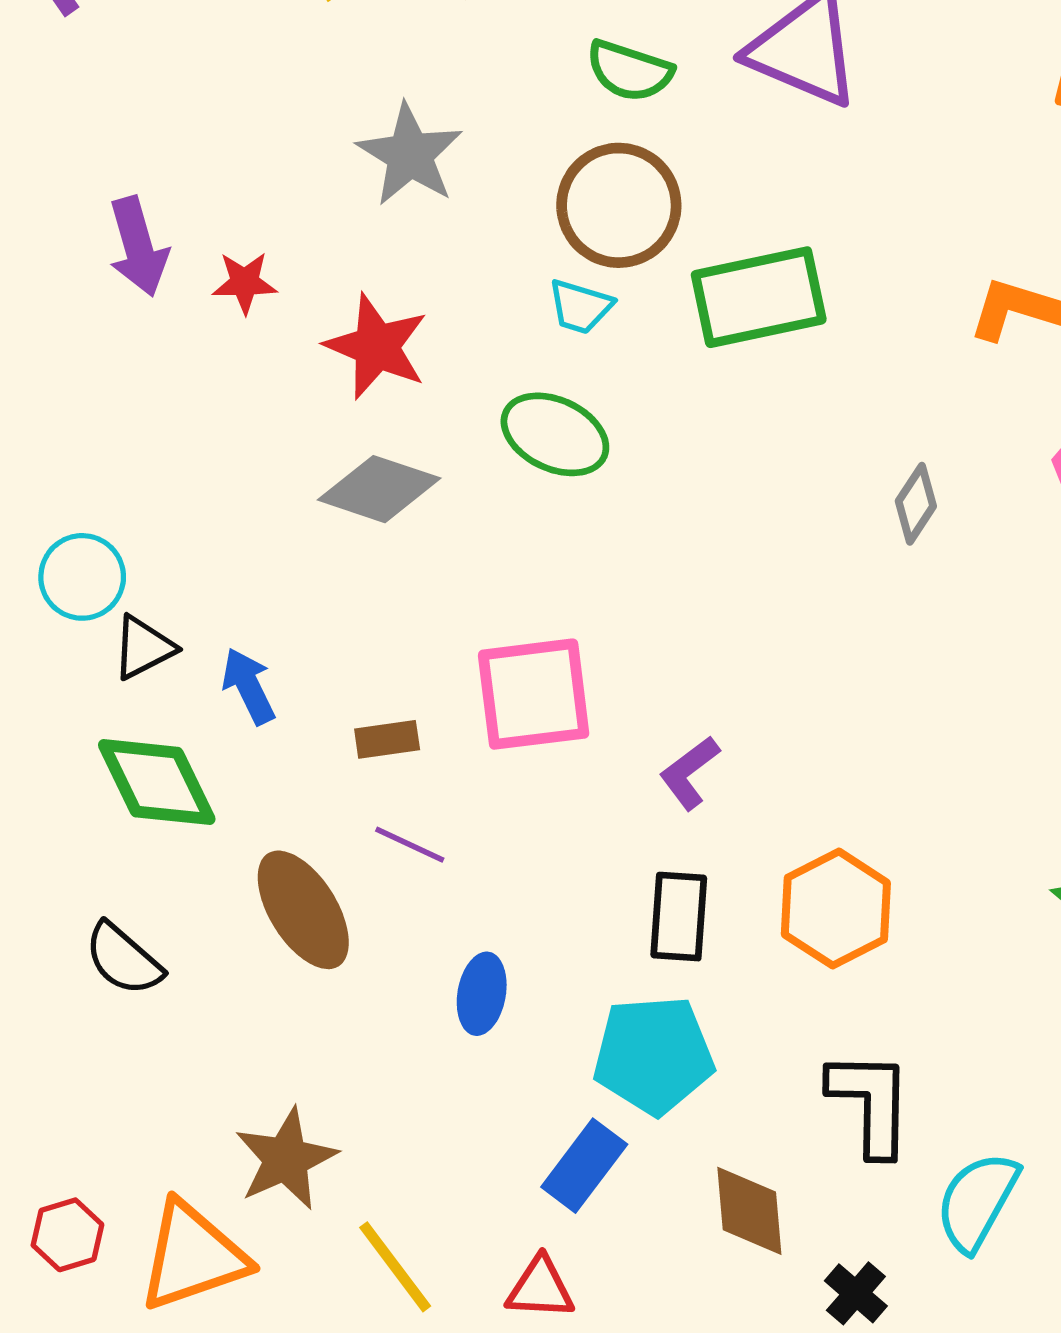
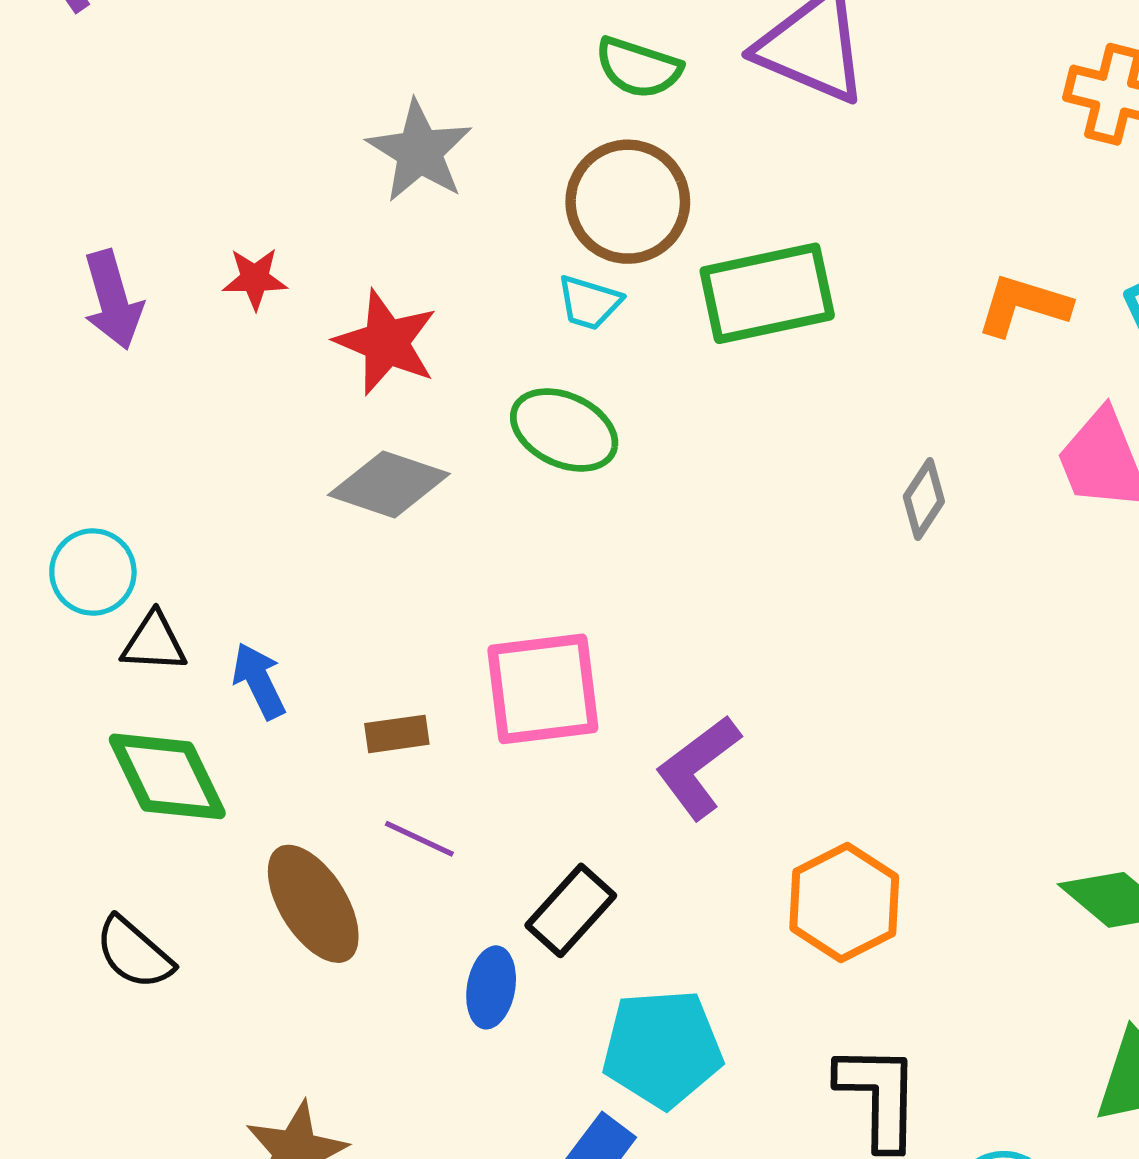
purple arrow: (138, 247) -> (113, 300), moved
black triangle: (143, 647) -> (154, 642), turned 30
purple L-shape: (689, 773) -> (698, 767), size x1.4
black rectangle: (679, 917) -> (571, 910), moved, turned 38

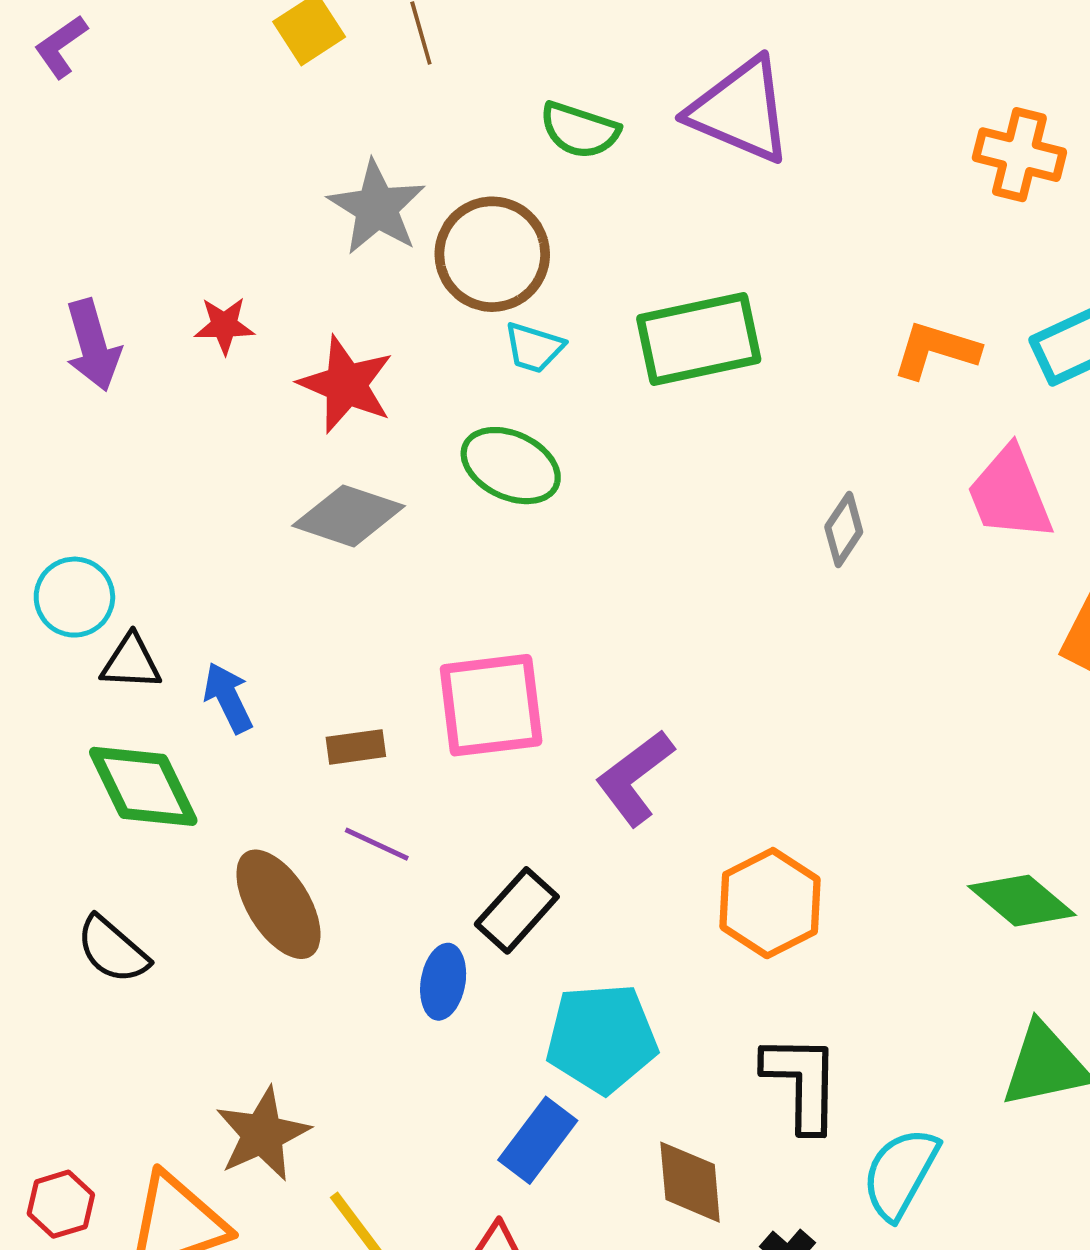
brown circle: (628, 202) -> (492, 254), moved

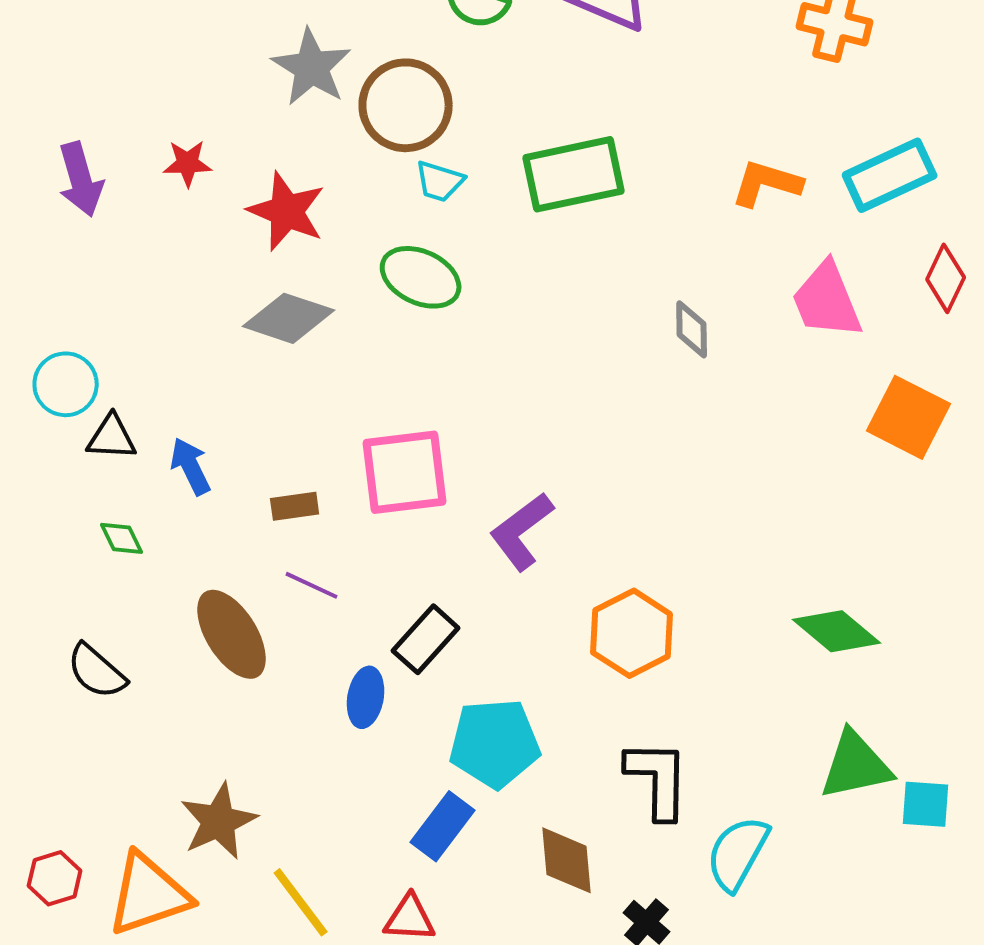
gray diamond: (844, 529) -> (692, 329), turned -34
green diamond: (143, 786) -> (122, 538), size x0.5

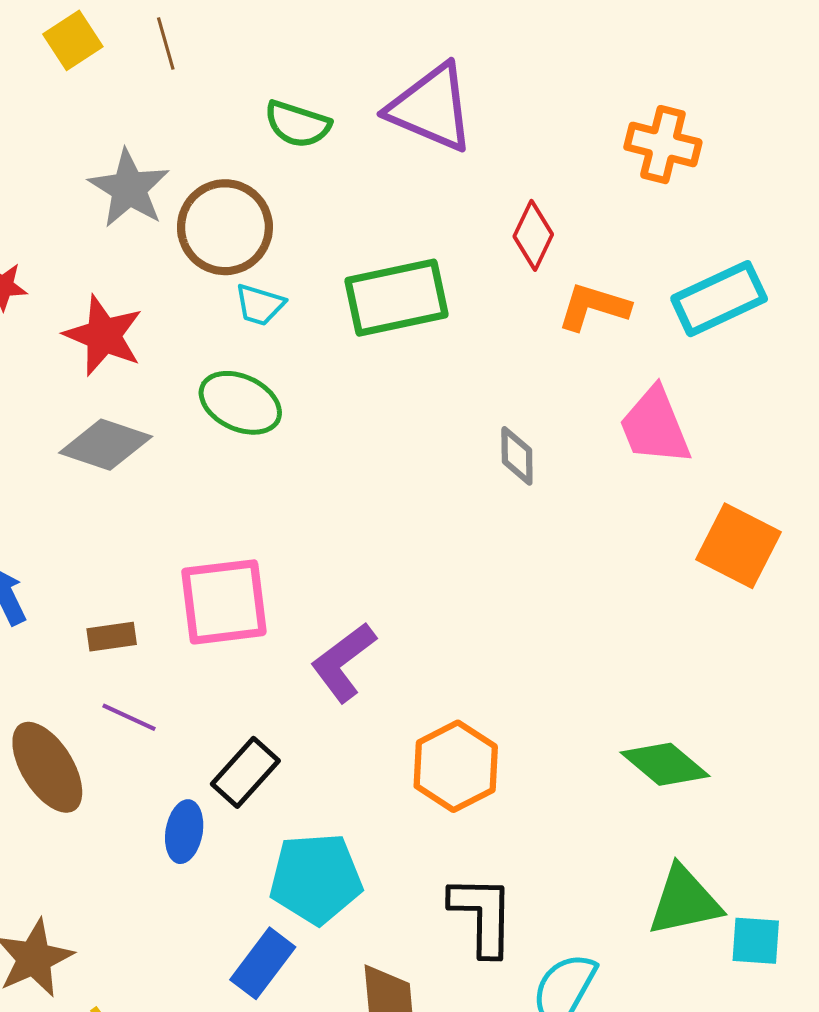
red diamond: (946, 278) -> (533, 235), moved

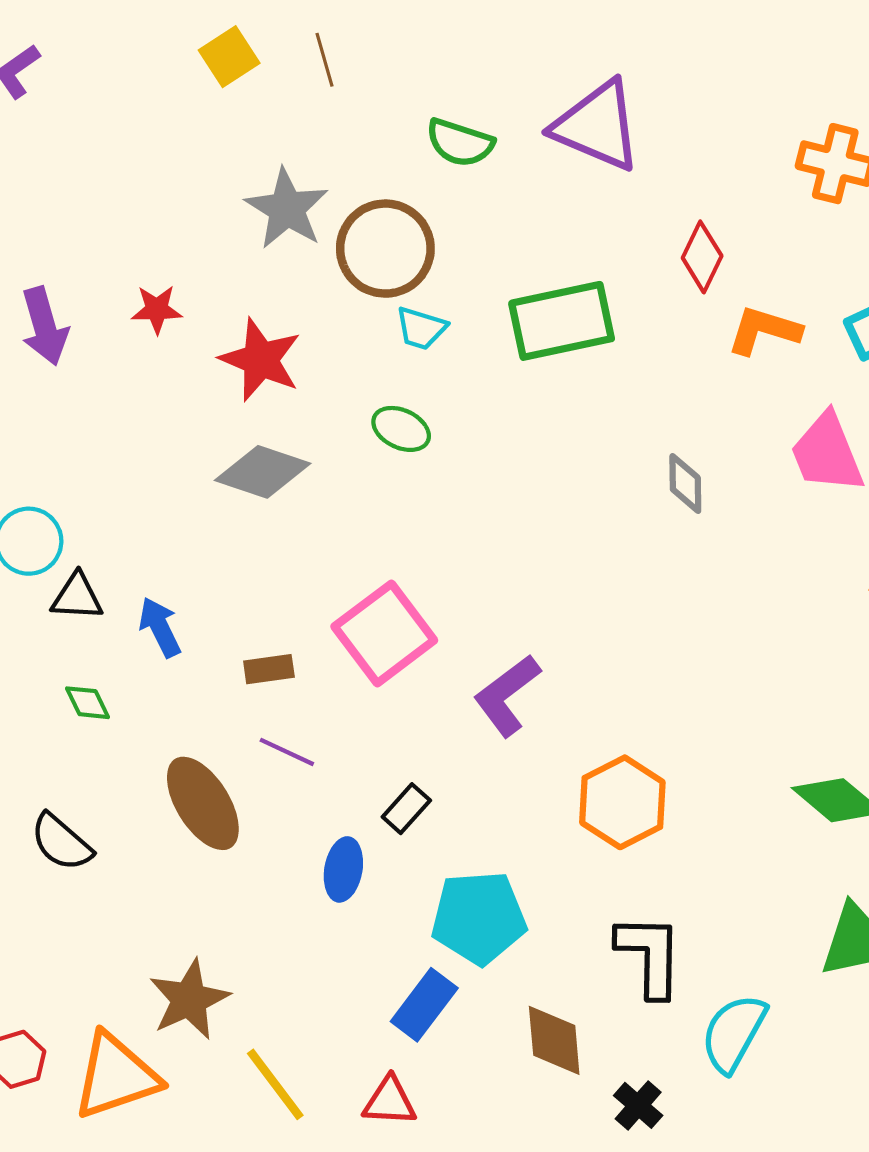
green ellipse: (240, 403) -> (401, 429), size x0.7
pink square: (224, 602) -> (384, 633), turned -30
black rectangle: (245, 772) -> (406, 809), size x0.7

